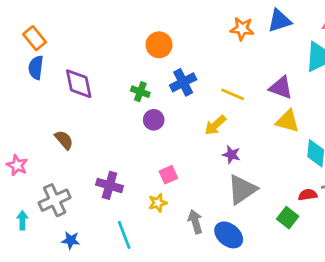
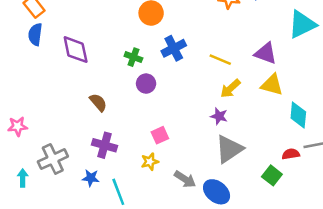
yellow arrow: (215, 125) -> (230, 89), moved
brown semicircle: (64, 140) -> (98, 102), moved
pink star: (17, 165) -> (18, 126), turned -30
gray arrow: (195, 222) -> (185, 179), turned 140
blue star: (71, 240) -> (91, 178), moved

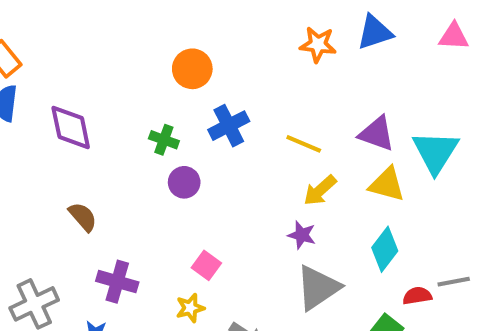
cyan triangle: (302, 24) -> (435, 152), moved, turned -32
brown semicircle: (98, 102) -> (83, 217), moved
cyan diamond: (298, 115) -> (385, 249), moved, turned 32
pink square: (160, 135) -> (206, 265), turned -30

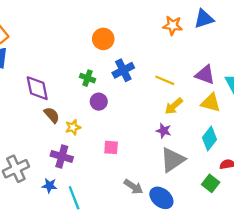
purple diamond: (71, 128) -> (37, 88), moved
brown semicircle: (83, 217) -> (52, 115), moved
pink square: (206, 265) -> (111, 147), turned -32
yellow star: (190, 308) -> (73, 127), moved

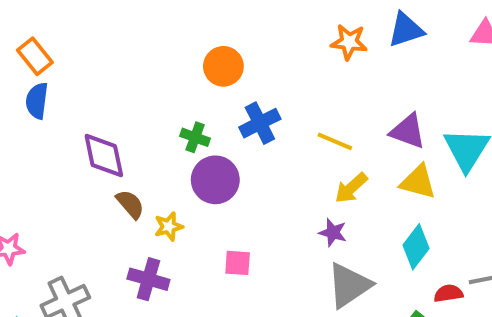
purple circle: (99, 102) -> (215, 180), size x1.5

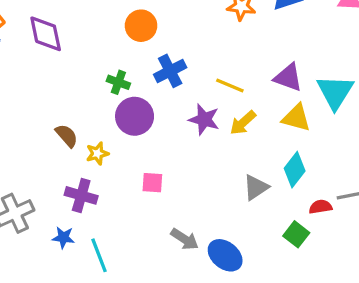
purple diamond: (104, 156) -> (46, 34), moved
purple star: (333, 233) -> (204, 119), moved, size x1.4
gray triangle: (349, 285) -> (256, 187), moved, size x0.7

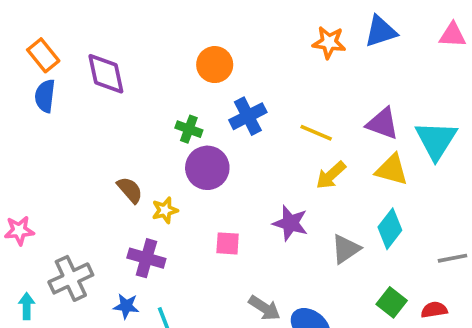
purple star: (204, 119) -> (290, 223), moved
red semicircle: (321, 207) -> (434, 310), moved

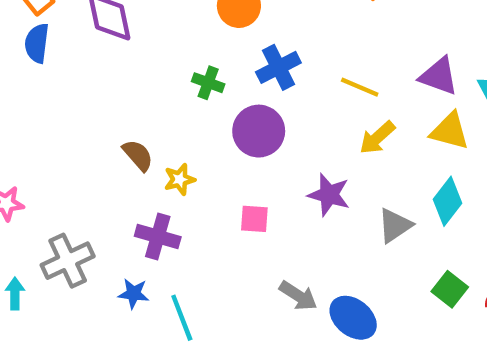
purple circle: (207, 168) -> (259, 131), moved

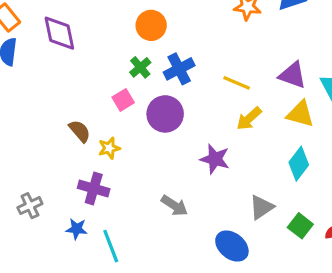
green cross: (208, 83) -> (140, 67), moved, turned 30
pink square: (254, 219) -> (123, 100), moved, turned -35
gray triangle: (395, 225) -> (261, 207), moved
gray cross: (68, 261) -> (30, 206), size x0.7
gray arrow: (298, 296) -> (174, 206), moved

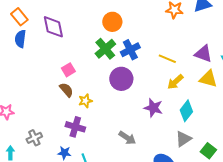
green cross: (140, 67) -> (105, 49), size x1.5
pink square: (123, 100) -> (68, 70), moved
cyan diamond: (299, 164) -> (186, 111), moved

